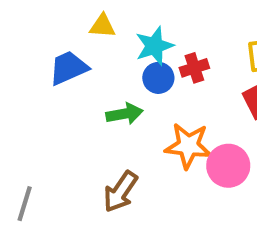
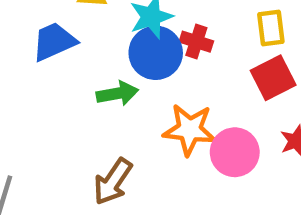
red cross: (194, 68) -> (196, 42), turned 36
blue circle: (158, 78) -> (156, 53), size x1.5

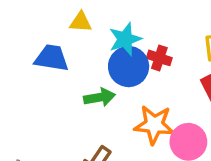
blue trapezoid: (54, 42) -> (52, 58), turned 33

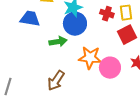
red cross: (159, 58) -> (107, 14), moved

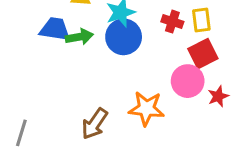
green arrow: (58, 42) -> (79, 37), moved
orange star: (90, 58) -> (146, 108), moved
pink circle: (110, 68) -> (188, 81), moved

